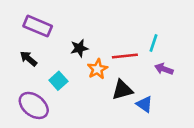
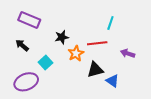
cyan line: (154, 43) -> (110, 23), moved
purple ellipse: (34, 105) -> (26, 82), turned -60

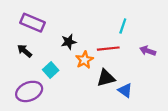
purple arrow: (128, 53) -> (148, 51), moved

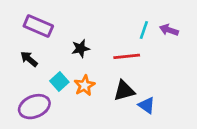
purple arrow: (148, 51) -> (169, 30), moved
orange star: (84, 60) -> (84, 85), moved

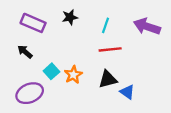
cyan line: (144, 30) -> (105, 25), moved
purple arrow: (169, 30) -> (147, 26), size x1.6
black star: (81, 48) -> (70, 17), moved

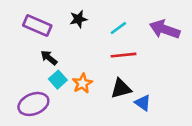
cyan line: (105, 25) -> (118, 28), turned 35
black arrow: (25, 52) -> (49, 58), moved

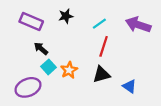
red line: (124, 55) -> (104, 46), turned -66
blue triangle: (143, 103) -> (130, 86), moved

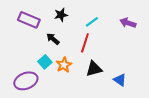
purple arrow: (138, 25) -> (128, 23), size x0.7
red line: (104, 46) -> (85, 43), moved
black arrow: (41, 49) -> (53, 39), moved

